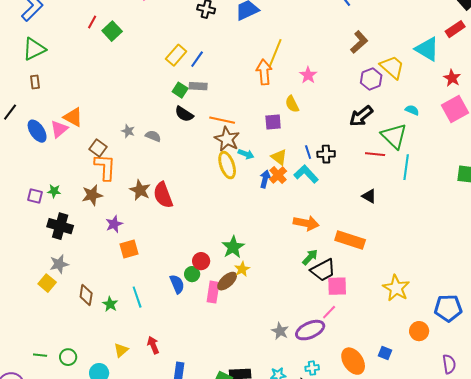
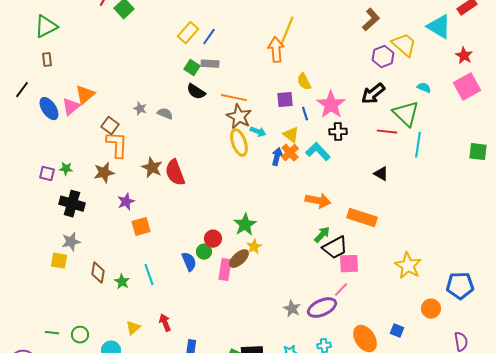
pink star: (308, 75) -> (331, 105), moved, size x1.6
orange triangle: (73, 117) -> (85, 95), turned 50
blue line: (308, 152) -> (305, 114), moved
yellow square: (47, 283) -> (59, 261), turned -30

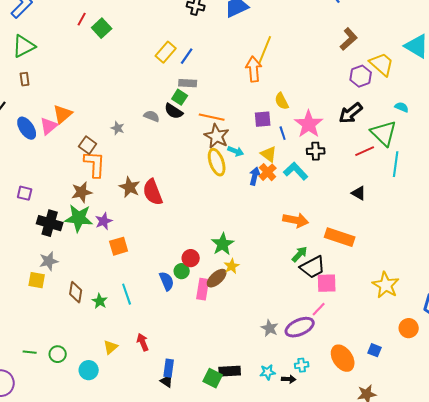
green square: (192, 68) -> (180, 97), moved
gray semicircle: (165, 114) -> (152, 116), moved
red line: (387, 132) -> (365, 151), turned -30
green star: (66, 169) -> (79, 218), moved, size x2.0

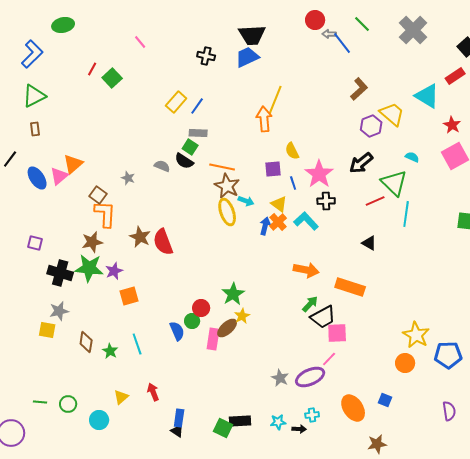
yellow star: (386, 285) -> (416, 335), moved
orange circle: (409, 328) -> (405, 363), moved

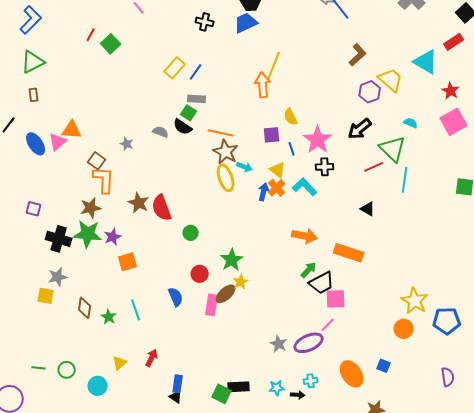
orange triangle: (73, 164) -> (72, 130), turned 45
green circle: (192, 321) -> (191, 233), moved
red arrow: (153, 392) -> (152, 358), turned 48

